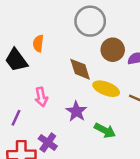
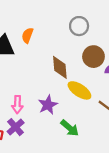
gray circle: (90, 21) -> (79, 26), size x0.7
pink arrow: (41, 97) -> (17, 105), moved

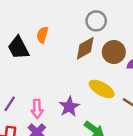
brown diamond: (60, 67) -> (85, 48), moved, turned 70

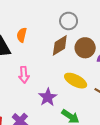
pink arrow: (37, 109) -> (24, 75), moved

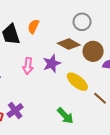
brown diamond: (60, 45) -> (69, 44), turned 50
purple star: (48, 97) -> (52, 64), moved

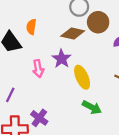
brown circle: (93, 51) -> (98, 22), moved
yellow ellipse: (77, 82) -> (82, 77), moved, turned 45

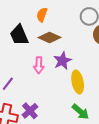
orange semicircle: (31, 27) -> (42, 15), moved
brown diamond: (73, 34) -> (50, 38), moved

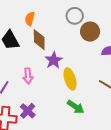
brown diamond: (50, 38) -> (39, 40), turned 70
pink arrow: (39, 65) -> (28, 76), moved

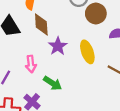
yellow ellipse: (70, 79) -> (87, 52), moved
green arrow: (76, 107) -> (53, 83), moved

